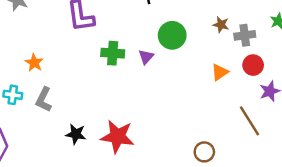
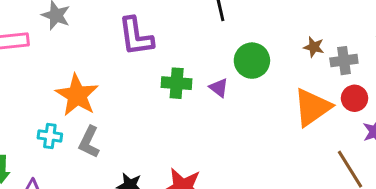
purple triangle: (146, 57) -> (219, 88), turned -35
orange star: (34, 63) -> (77, 95), size x1.8
orange triangle: (220, 72) -> (312, 107), size x1.8

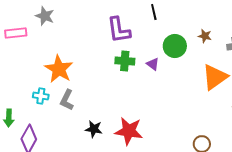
purple L-shape: (136, 36) -> (119, 30), moved
brown star: (314, 47) -> (205, 36), moved

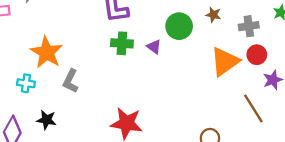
gray L-shape: (67, 100) -> (71, 81), moved
black star: (94, 129) -> (47, 120), moved

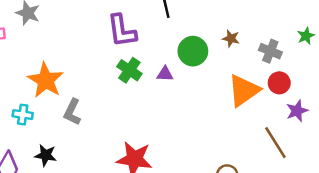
gray cross: (249, 26) -> (270, 51), turned 30
green cross: (122, 43) -> (129, 70), turned 30
purple triangle: (154, 47) -> (165, 74), turned -35

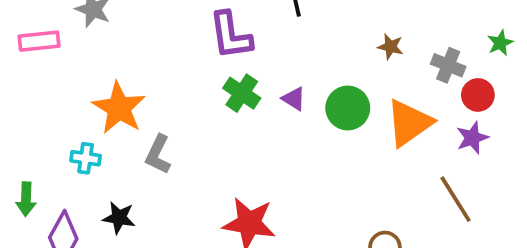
green circle: (193, 51) -> (348, 108), moved
purple triangle: (165, 74) -> (294, 99), turned 30
red circle: (279, 83) -> (478, 95), moved
purple star: (297, 111) -> (472, 138), moved

